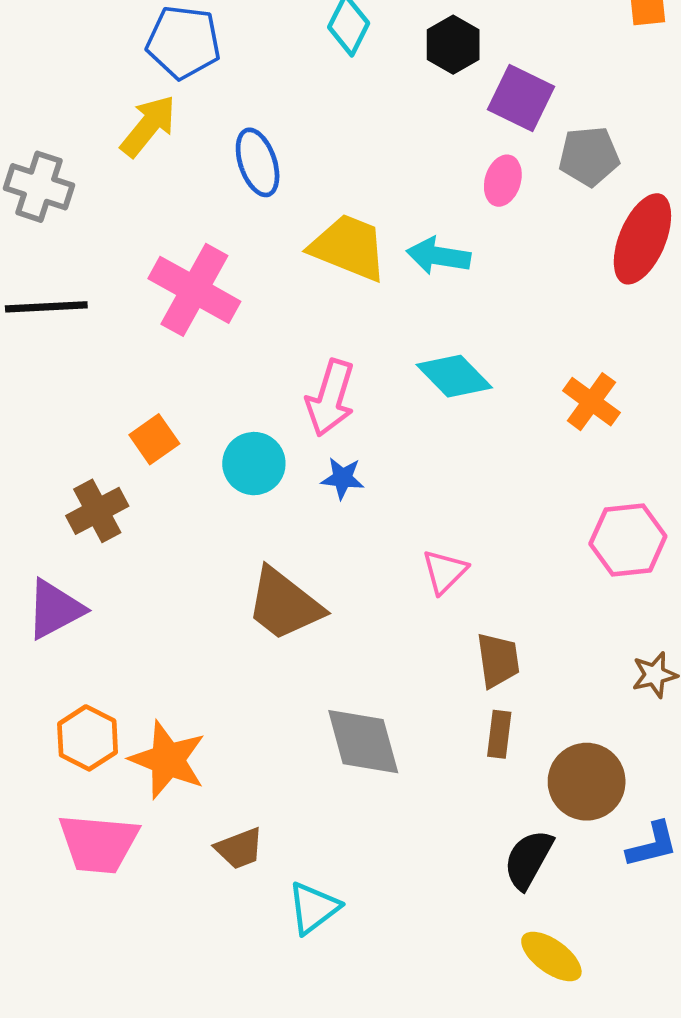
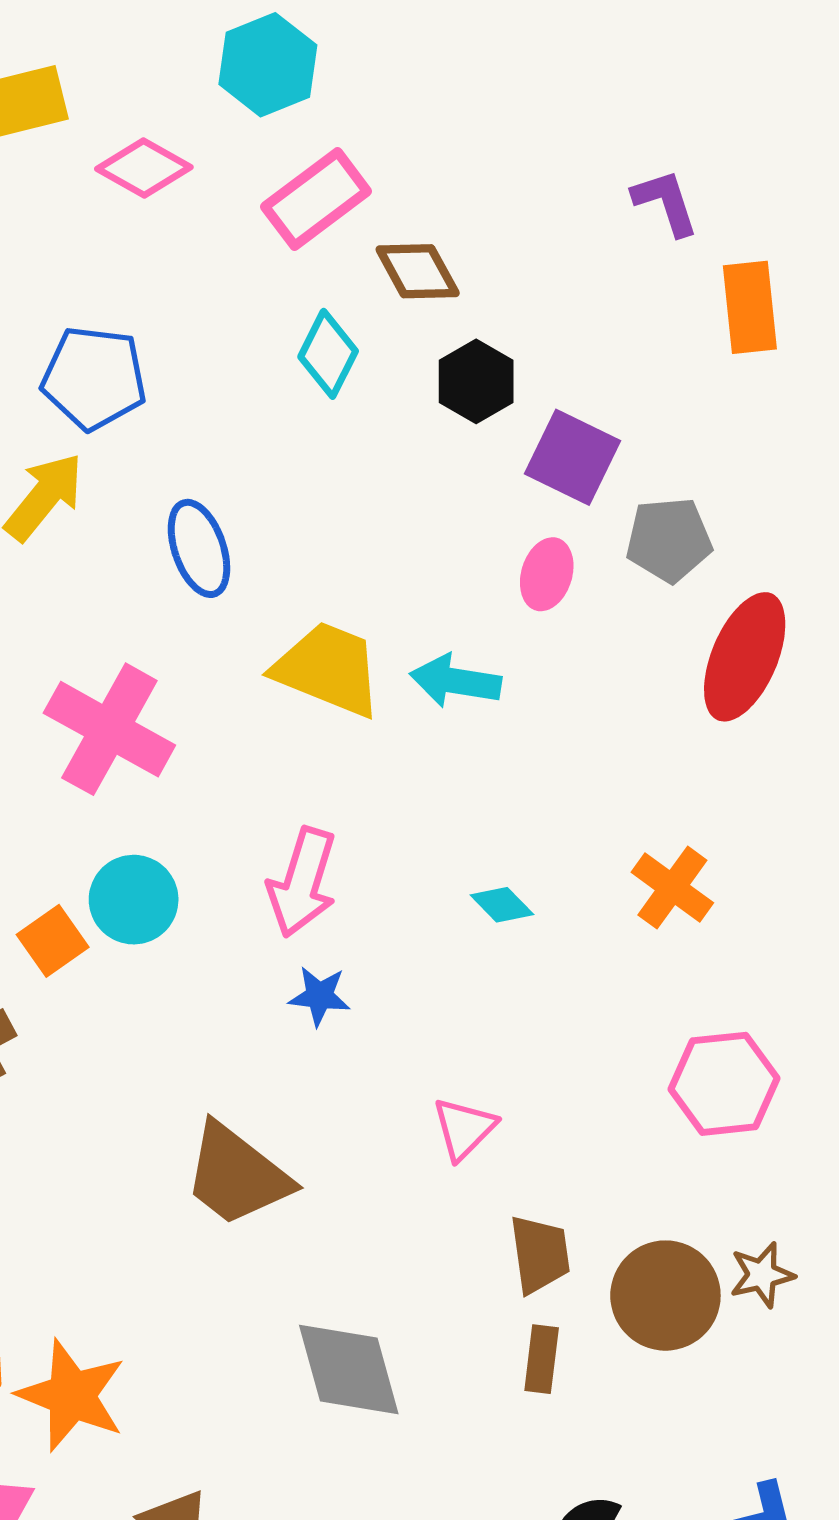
cyan diamond: (454, 376) -> (502, 905), moved, size x0.6
cyan circle: (254, 464) -> (134, 900), moved
brown circle: (587, 782) -> (665, 1296), moved

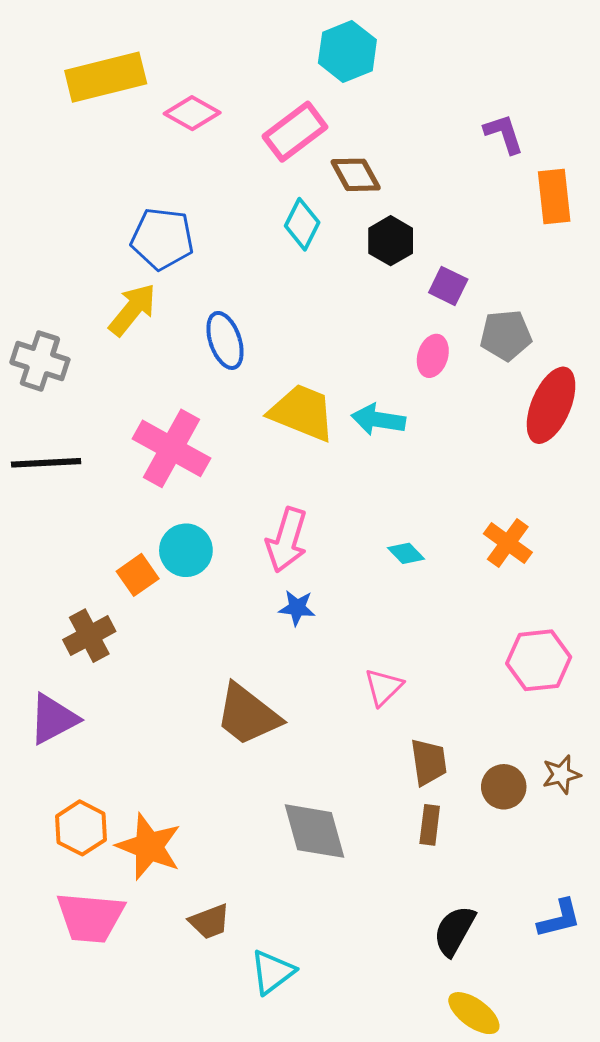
cyan hexagon: (268, 65) -> (347, 51), moved
purple square: (573, 457) -> (448, 286), size x0.7
brown circle: (665, 1296) -> (504, 787), size x0.7

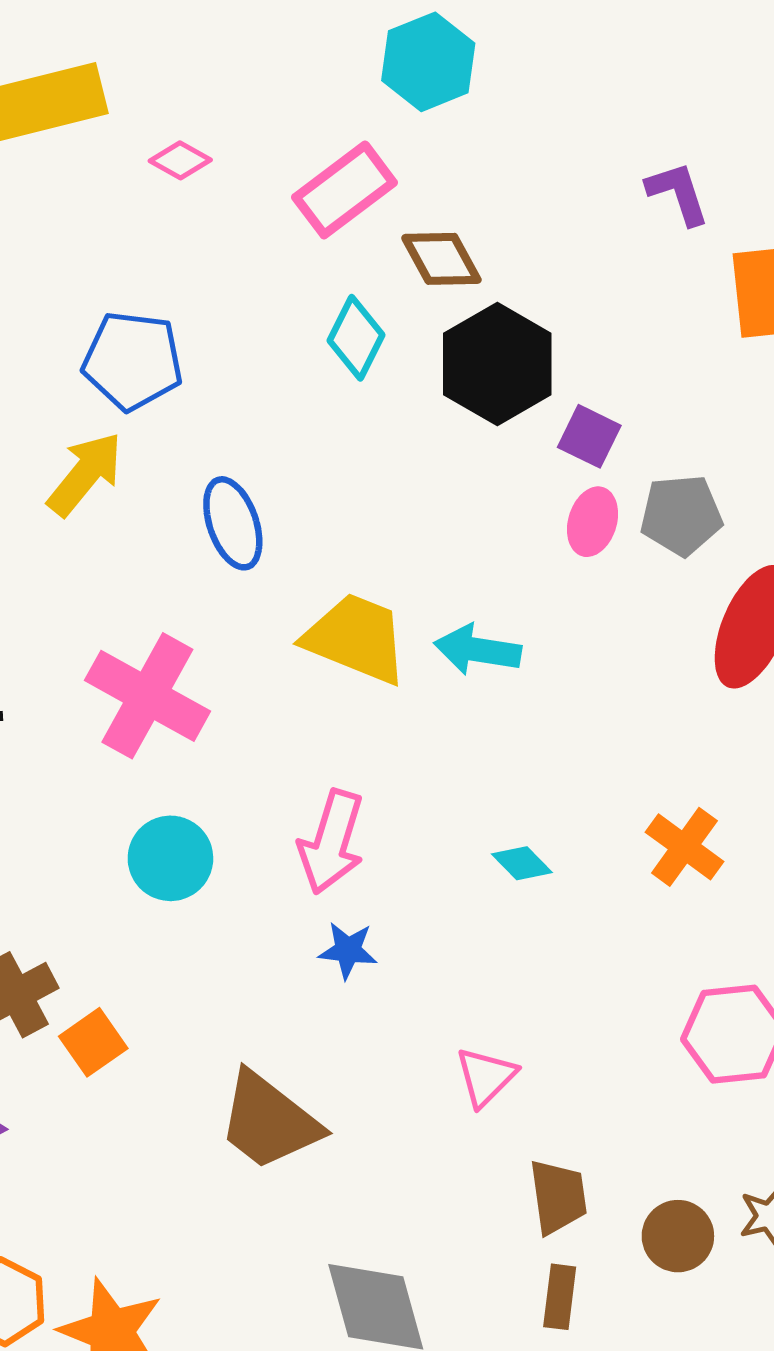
pink diamond: (192, 113) -> (180, 160), size x0.7
black hexagon: (391, 241) -> (497, 364), size x1.5
pink ellipse: (433, 356) -> (593, 522), moved
orange square: (138, 575) -> (93, 1042), moved

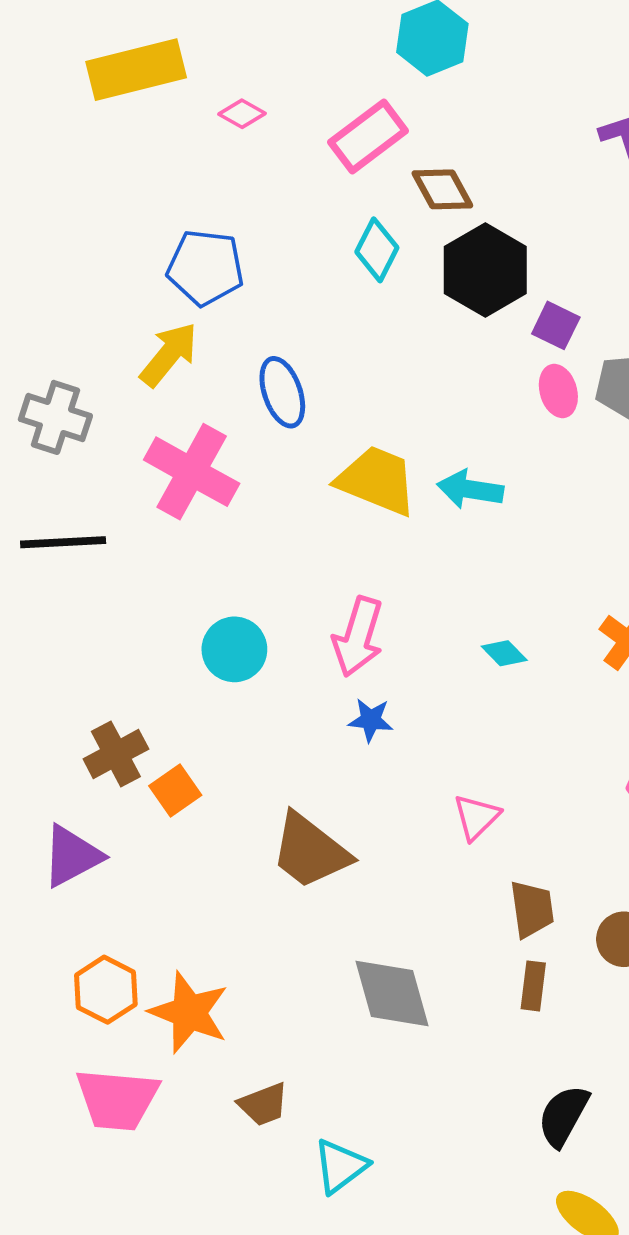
pink ellipse: (593, 522) -> (558, 391), turned -33
pink cross: (147, 696) -> (192, 472), moved

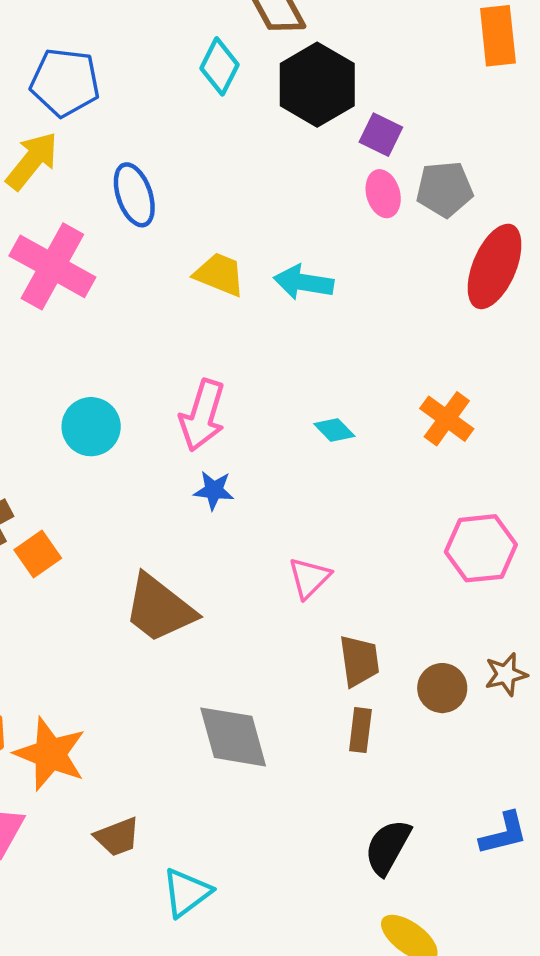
yellow trapezoid: (377, 480) -> (220, 274), size x0.7

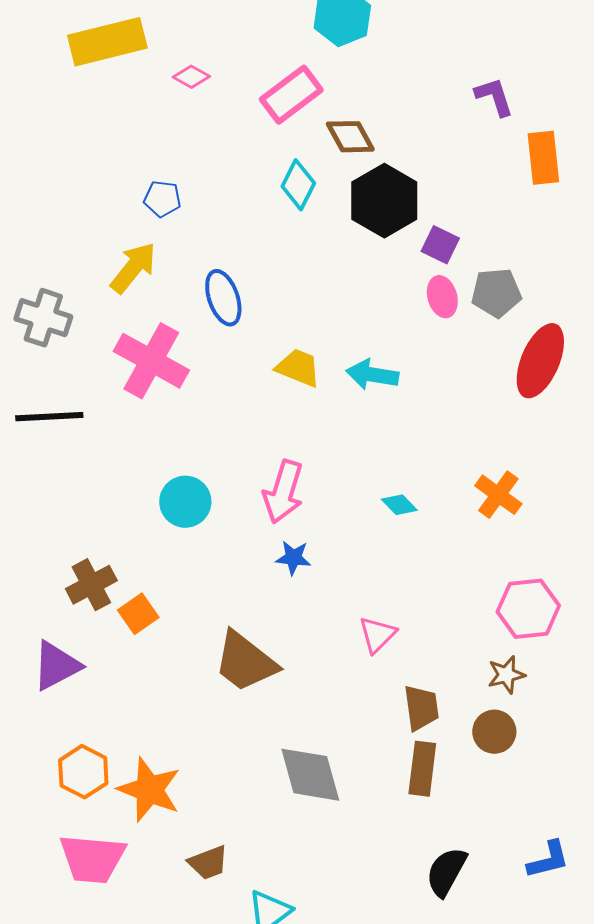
blue pentagon: (65, 82) -> (162, 199), size x0.6
brown star: (506, 674) -> (506, 675), moved
brown rectangle: (360, 730) -> (422, 769), size x1.4

